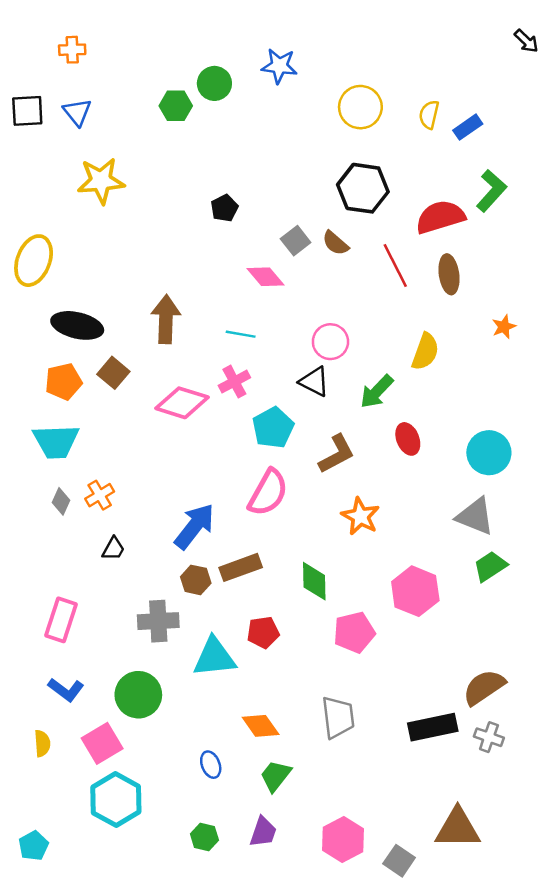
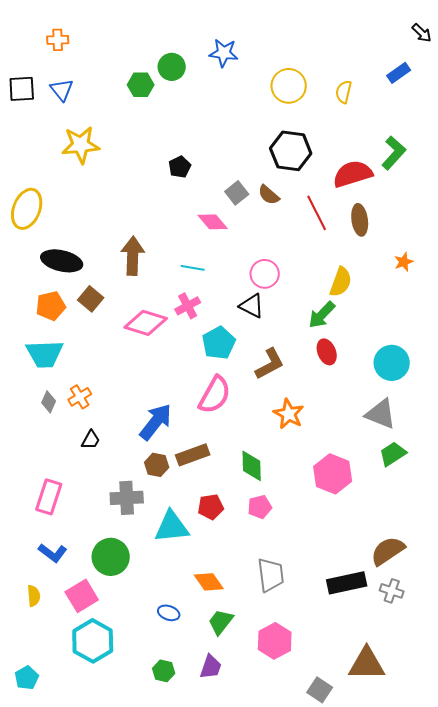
blue rectangle: (468, 127) -> (399, 73), moved
green arrow: (377, 392) -> (322, 315), moved
pink pentagon: (354, 632) -> (260, 507), moved, size x0.7
blue ellipse: (211, 765) -> (169, 613), turned -50
pink hexagon: (343, 839) -> (275, 641), moved

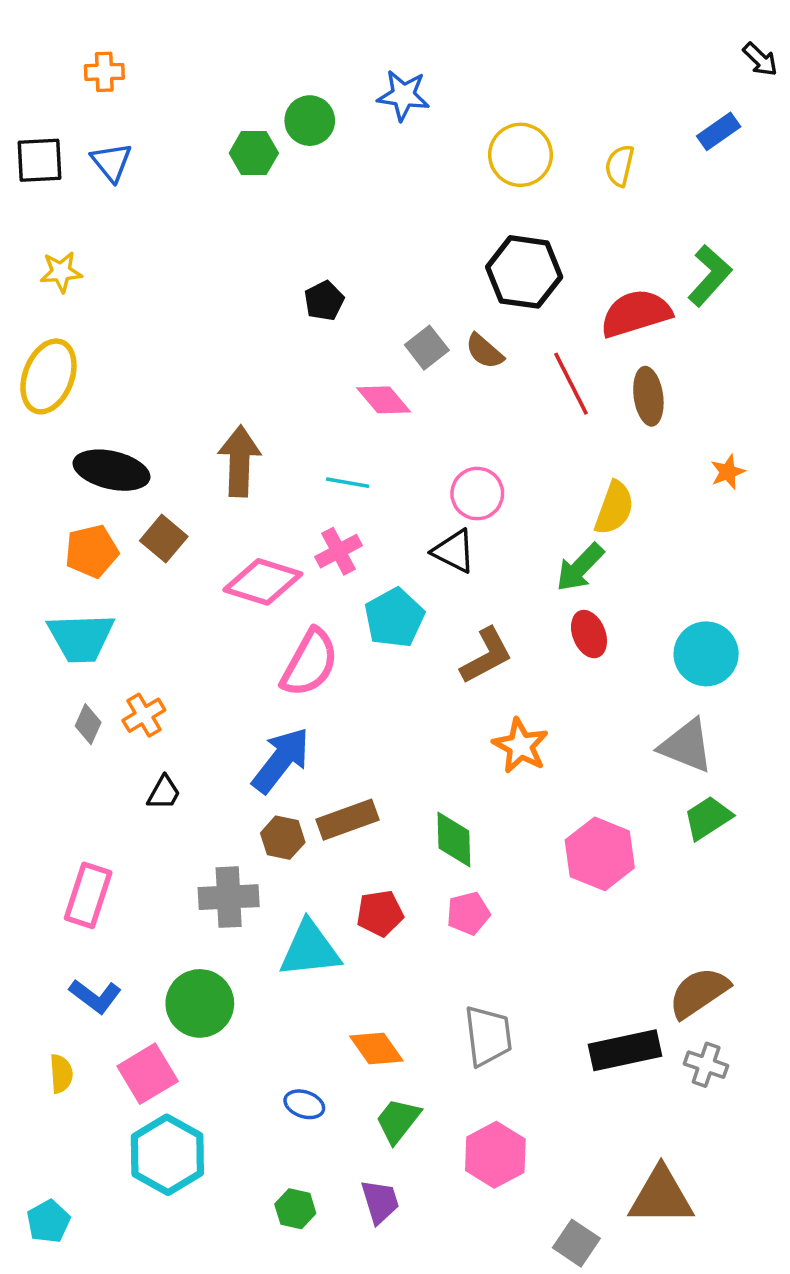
yellow star: (81, 145) -> (61, 272), moved, size x0.6
pink semicircle: (215, 395) -> (310, 663), moved
purple trapezoid: (211, 667) -> (380, 1202), turned -36

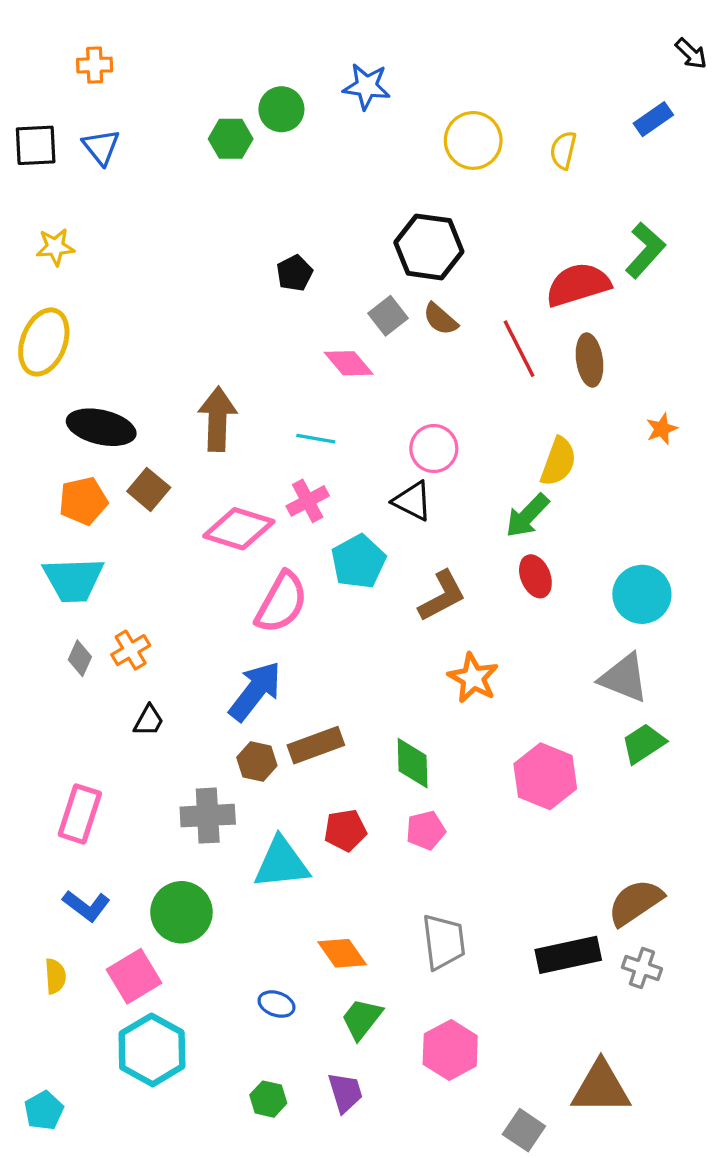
black hexagon: (524, 272) -> (429, 247), moved

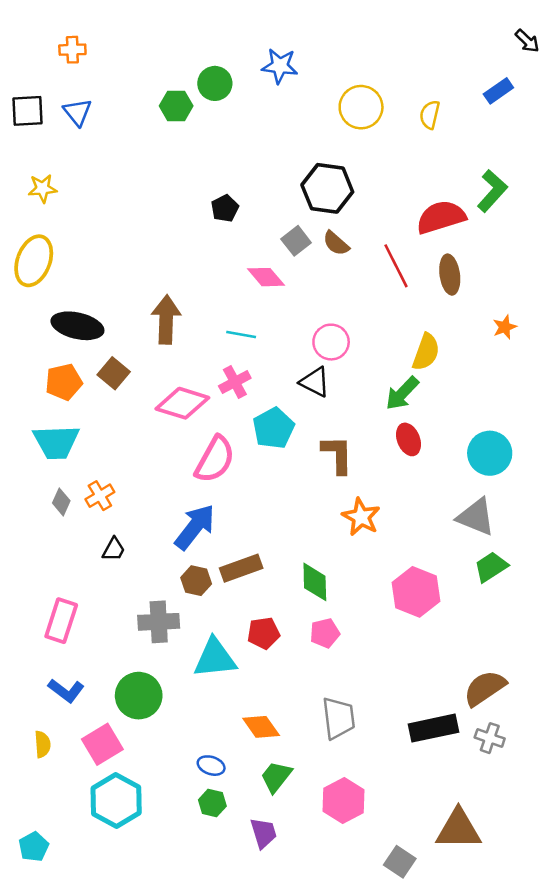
brown L-shape: (442, 596) -> (337, 454), turned -63
green hexagon: (268, 1099) -> (212, 803), moved

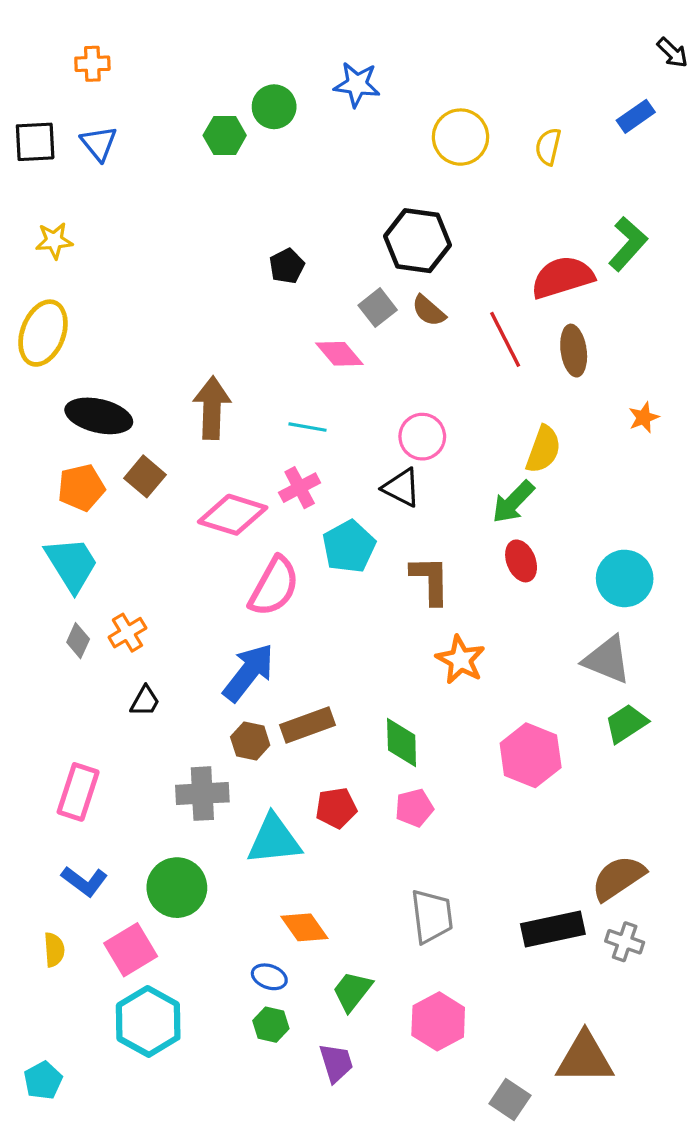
cyan trapezoid: (56, 442) -> (72, 564), turned -120
orange diamond: (261, 727) -> (304, 927), moved

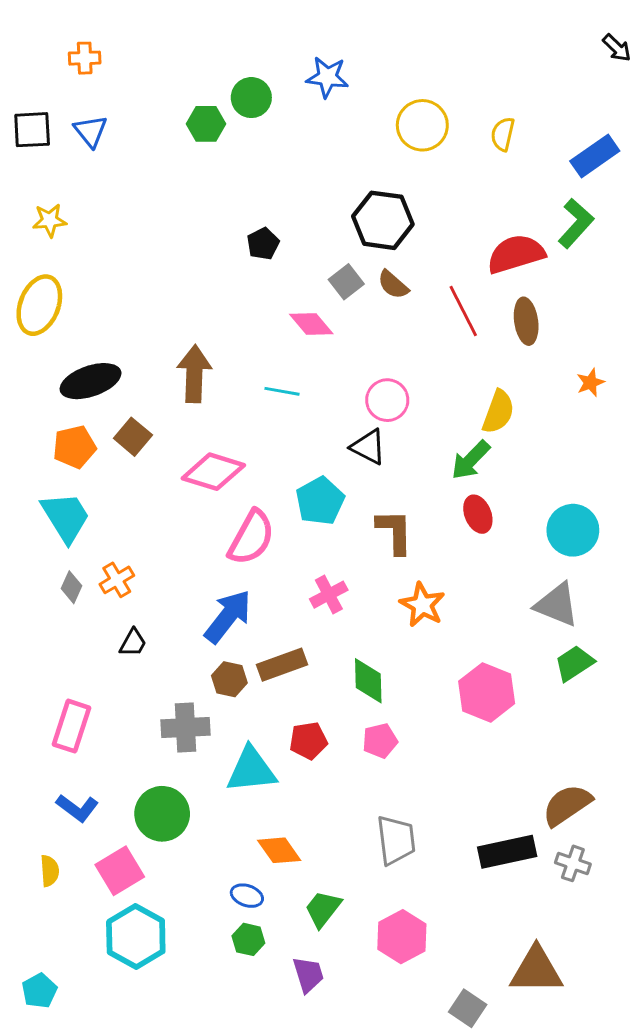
blue rectangle: (636, 116) -> (595, 156), moved, size x1.4
black ellipse: (99, 416) -> (91, 381), turned -32
pink cross: (300, 488) -> (329, 595), moved

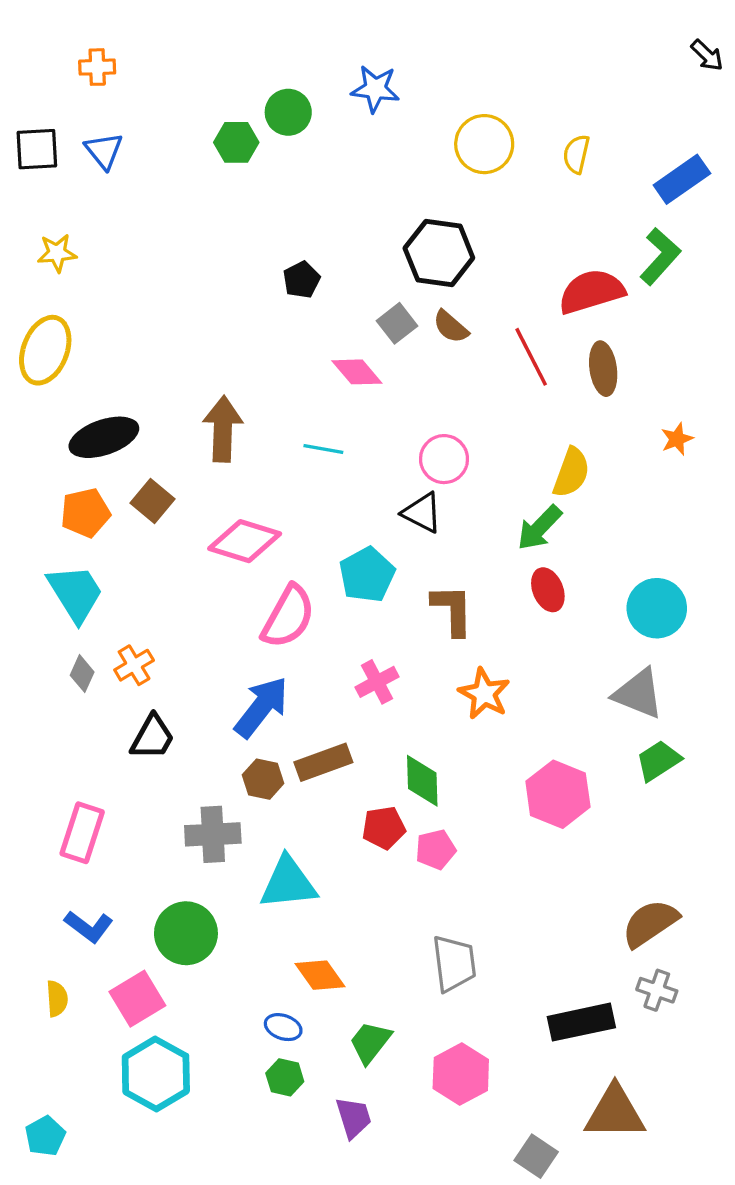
black trapezoid: (133, 643) -> (152, 737), size x1.4
red pentagon: (308, 741) -> (384, 828), moved
black rectangle: (507, 852) -> (581, 1022), moved

